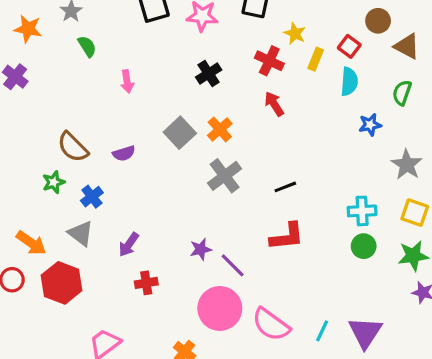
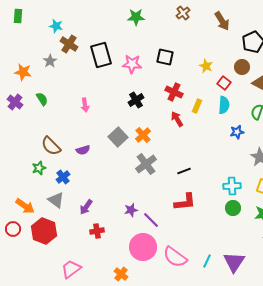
yellow star: (295, 34) -> (206, 66), moved
green semicircle: (87, 46) -> (42, 99), moved
yellow rectangle: (316, 59) -> (197, 106), moved

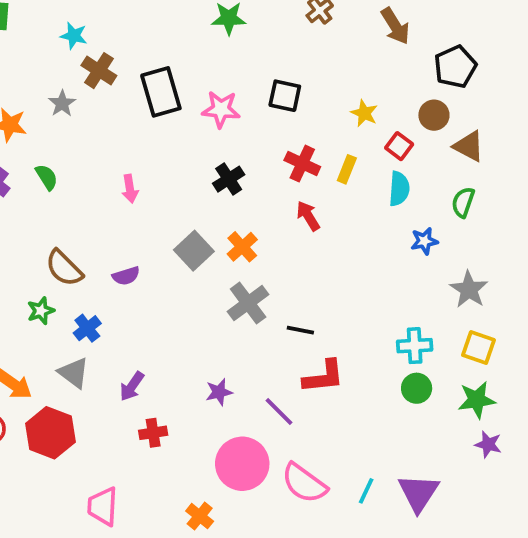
yellow rectangle: (197, 106) -> (347, 169), moved
black line: (184, 171) -> (300, 330), moved, turned 32
purple line: (151, 220) -> (279, 411), moved
pink trapezoid: (71, 269) -> (103, 506), turned -50

